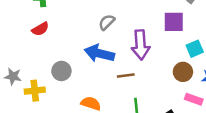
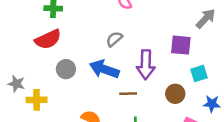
red semicircle: (40, 29) -> (48, 39), size x1.5
gray circle: (61, 71) -> (66, 69), moved
brown circle: (183, 72) -> (175, 94), moved

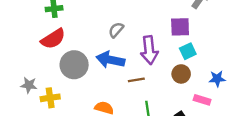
gray circle: (66, 69) -> (74, 65), size x1.5
cyan square: (199, 74) -> (188, 51), moved

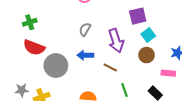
red semicircle: (53, 39) -> (34, 47), turned 65
blue arrow: (110, 60) -> (85, 55), size x0.7
brown line: (136, 80) -> (110, 68), turned 48

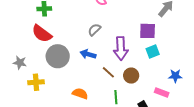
brown circle: (147, 55) -> (131, 76), moved
gray star: (22, 90) -> (20, 63), moved

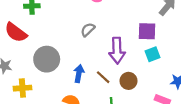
red semicircle: (42, 34) -> (16, 32), moved
blue arrow: (88, 54) -> (79, 74), moved, turned 84

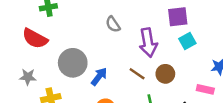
gray semicircle: (88, 30) -> (113, 24), turned -72
blue arrow: (79, 74) -> (99, 76), moved, turned 36

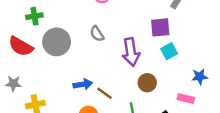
gray circle: (73, 63) -> (57, 42), moved
brown line: (137, 74) -> (104, 93), moved
blue arrow: (99, 76) -> (83, 84), turned 42

